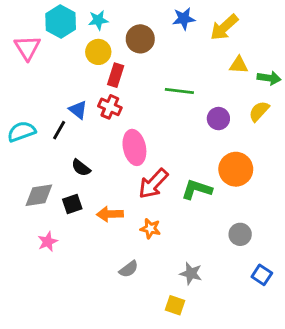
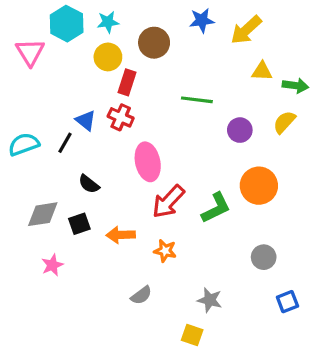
green L-shape: (197, 189) -> (216, 208), turned 136
blue square: (262, 275) -> (287, 302), turned 36

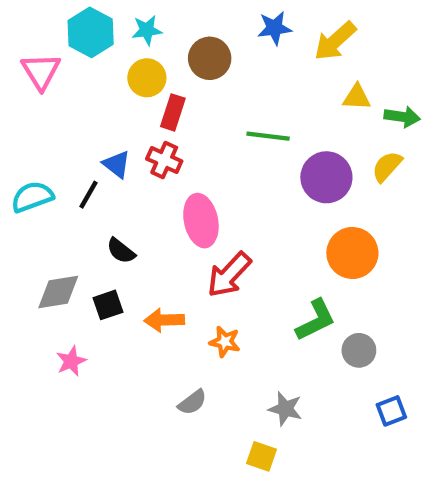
purple circle: (240, 130) -> (326, 177), size x1.5
green L-shape: (216, 208) -> (316, 320), moved

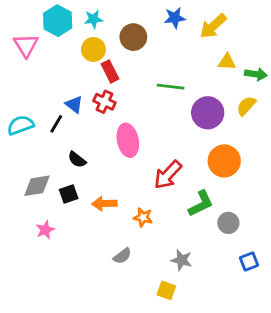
red rectangle: (173, 112) -> (110, 71), turned -45
red arrow: (229, 275) -> (168, 175), moved

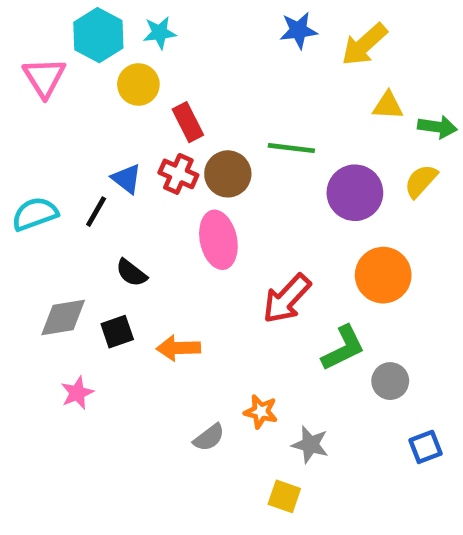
brown circle: (133, 37) -> (228, 174), moved
yellow circle: (93, 49) -> (138, 84), moved
orange star: (143, 217) -> (261, 412), moved

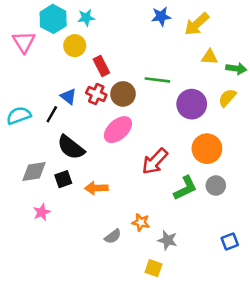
pink ellipse: (218, 240) -> (118, 130), turned 60
black semicircle: (131, 273) -> (71, 147), size x1.6
gray circle: (390, 381) -> (216, 185), moved

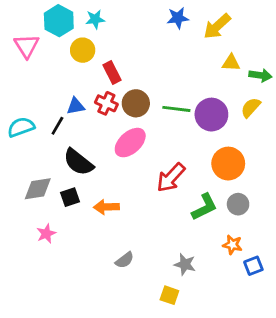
green line: (157, 80) -> (176, 109), moved
blue triangle: (68, 96) -> (76, 106), turned -48
orange star: (141, 222) -> (232, 245), moved

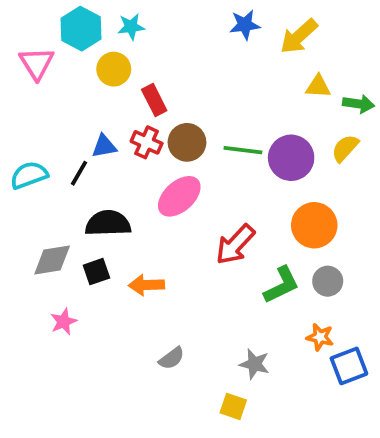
black semicircle: (78, 162) -> (108, 223), turned 140
blue square: (253, 266) -> (349, 366), size x1.4

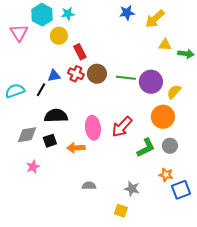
yellow semicircle: (345, 148) -> (174, 92), moved
pink ellipse: (179, 196) -> (93, 128), moved, turned -55
gray semicircle: (172, 358) -> (89, 186), turned -144

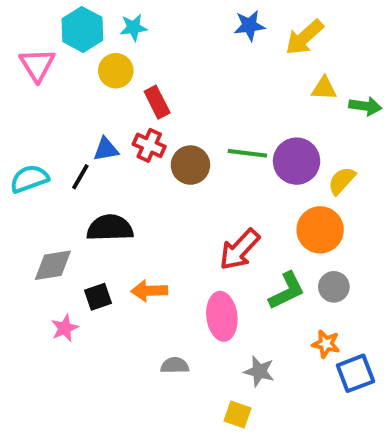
brown circle: (97, 74) -> (190, 165), moved
pink ellipse: (93, 128) -> (222, 316), moved
black square: (50, 141) -> (98, 297), moved

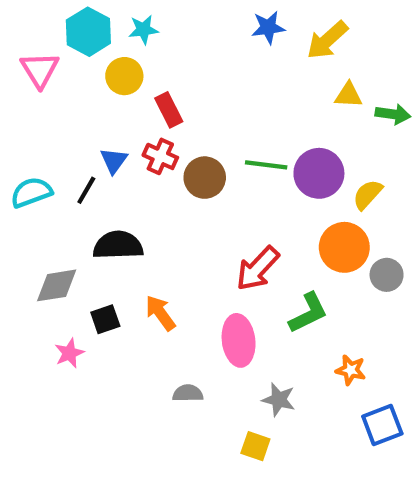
blue triangle: (106, 149) -> (114, 161), turned -44
gray circle: (334, 287) -> (387, 275), moved
orange arrow: (149, 291) -> (160, 313), turned 56
blue square: (355, 373) -> (382, 425), moved

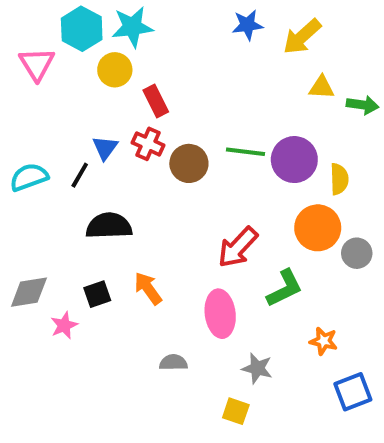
cyan star: (143, 30) -> (132, 27), size x1.5
yellow semicircle: (368, 194) -> (339, 179), turned 136
gray diamond: (57, 285) -> (29, 292), moved

